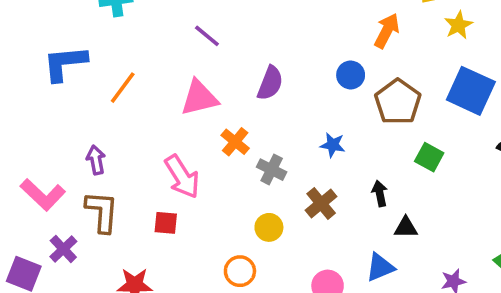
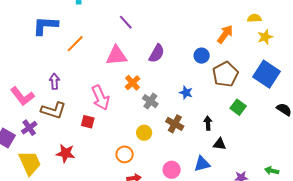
brown cross: (321, 203) -> (175, 124), turned -30
brown L-shape: (102, 212) -> (53, 110), turned 95

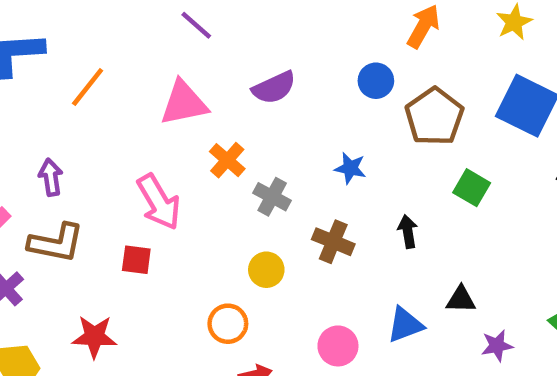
purple semicircle: (157, 53) -> (274, 88), turned 42
black triangle: (219, 144) -> (461, 300), moved

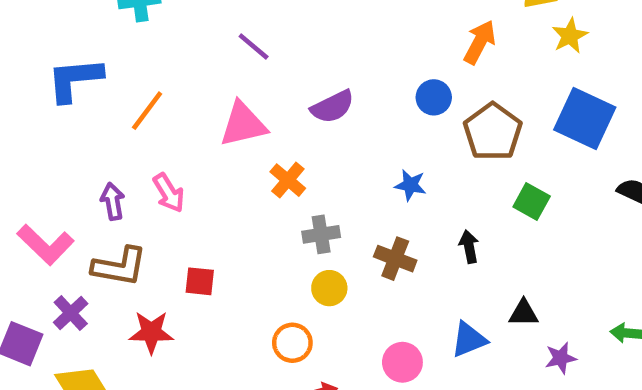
gray cross: (272, 197) -> (321, 234), moved, turned -36
pink arrow: (159, 202) -> (169, 193), moved, size x0.7
red star: (94, 337) -> (151, 332), moved

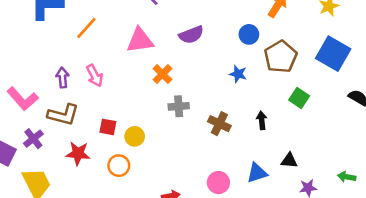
blue star: (410, 185) -> (238, 74), moved
yellow circle: (329, 288) -> (135, 136), moved
orange circle: (292, 343) -> (119, 166), moved

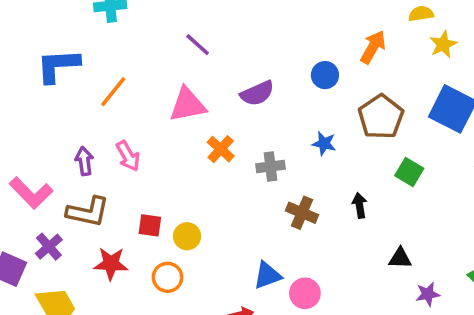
blue circle: (249, 34) -> (325, 75), moved
gray cross: (179, 106) -> (270, 167), moved
blue triangle: (257, 173) -> (267, 275), moved

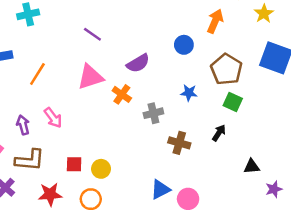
orange cross: (221, 149) -> (122, 94), moved
green square: (409, 172) -> (233, 102), moved
black arrow: (360, 205) -> (219, 133), turned 49

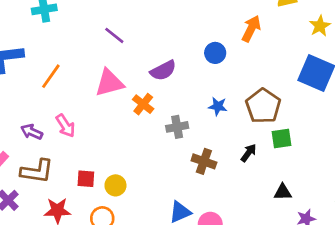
yellow star: (264, 14) -> (320, 26), moved
brown pentagon: (226, 69) -> (263, 106), moved
green square: (233, 102) -> (282, 139), moved, turned -36
purple arrow: (23, 125) -> (32, 132), turned -54

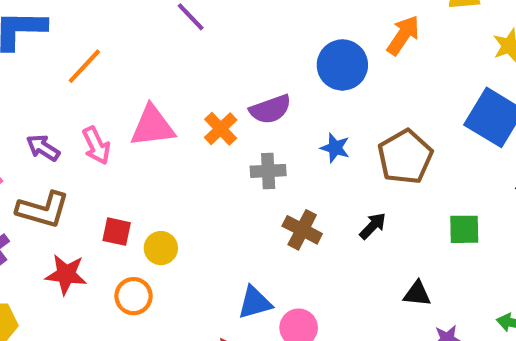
blue circle: (215, 53) -> (342, 65), size x1.5
purple semicircle: (163, 70) -> (270, 109), moved
pink triangle: (109, 83) -> (153, 126), moved
green square: (282, 139) -> (464, 229), moved

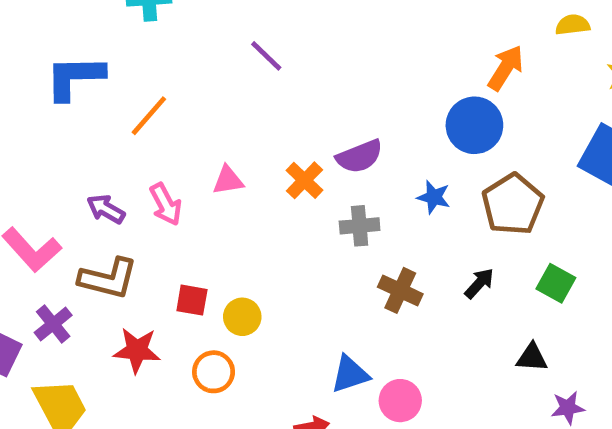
blue circle: (342, 65) -> (474, 125), moved
pink triangle: (153, 126) -> (228, 180), size x0.6
green square: (464, 229) -> (556, 283), moved, turned 32

